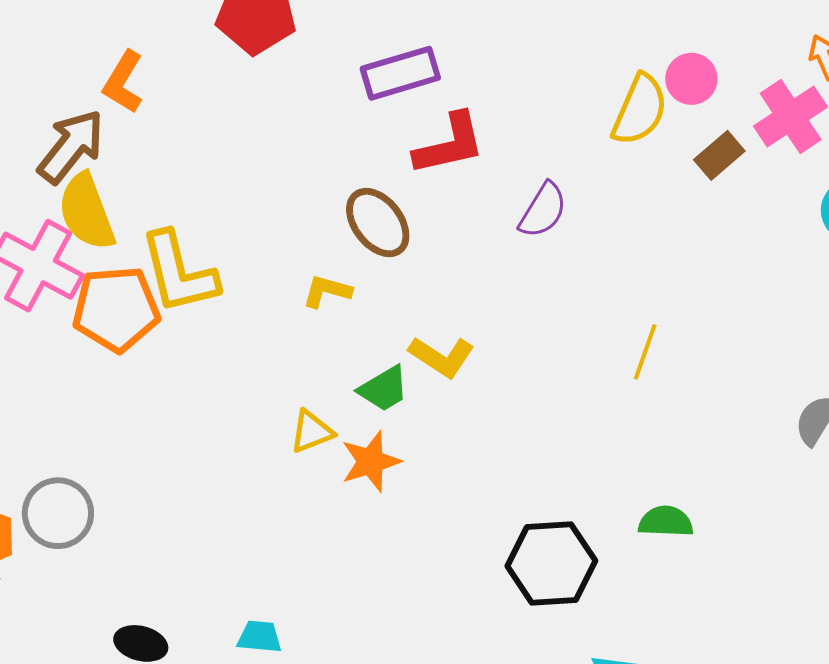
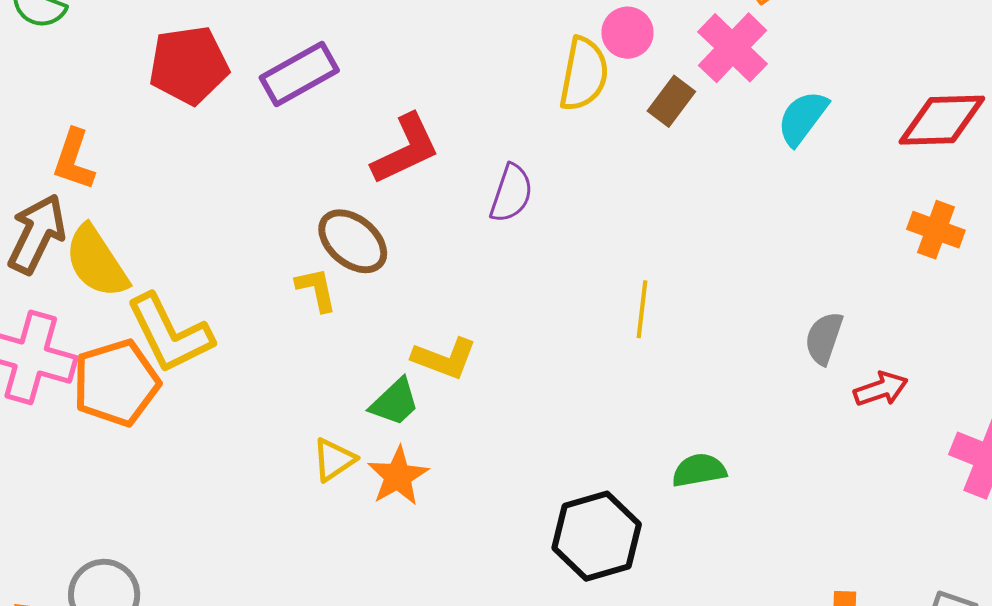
purple rectangle: (400, 73) -> (299, 74), moved
yellow semicircle: (87, 212) -> (96, 262), moved
yellow L-shape: (327, 291) -> (316, 289), moved, turned 75

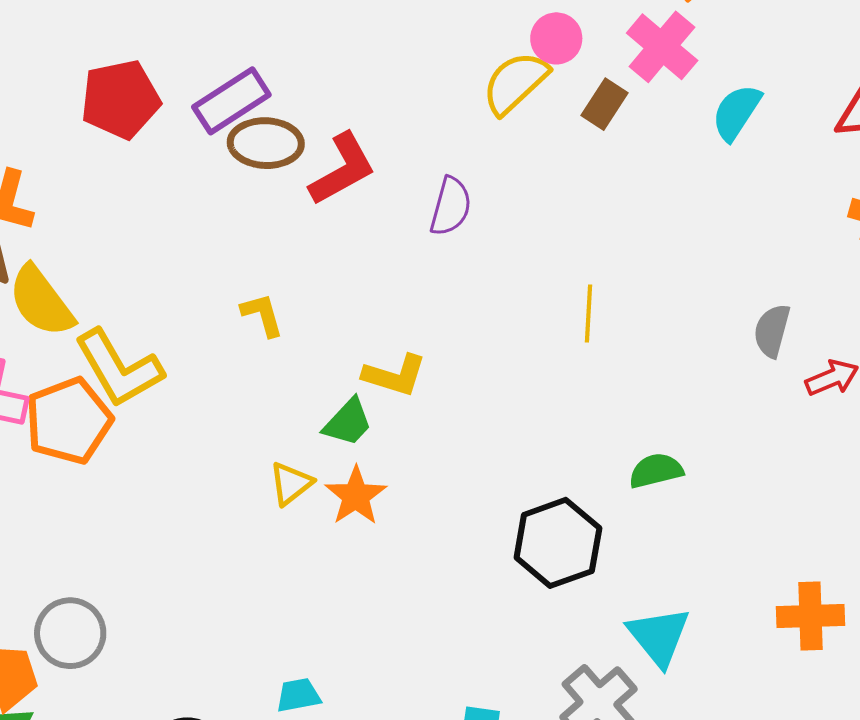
yellow semicircle: (584, 74) -> (515, 83), turned -140
brown ellipse: (353, 241) -> (266, 143), moved, turned -34

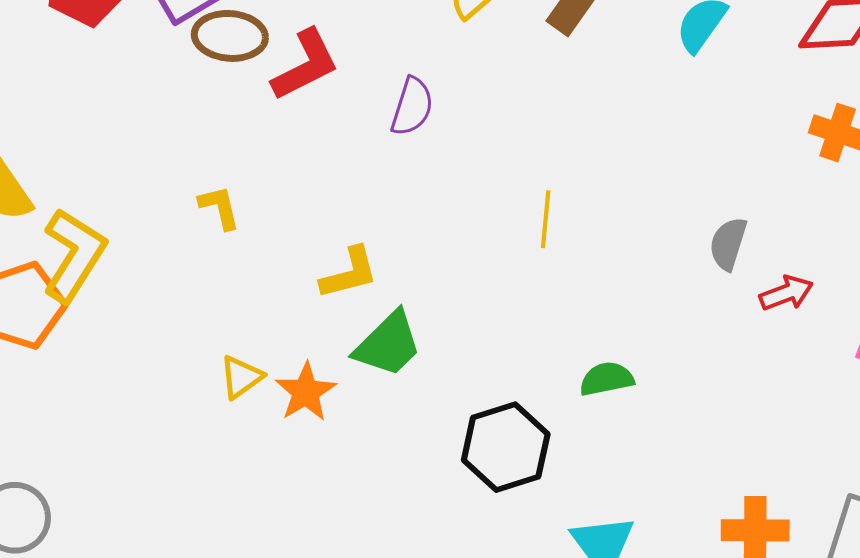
yellow L-shape: (119, 368) -> (74, 255), turned -120
yellow L-shape: (395, 375) -> (349, 273), turned -34
green trapezoid: (348, 422) -> (388, 344), moved, size x1.4

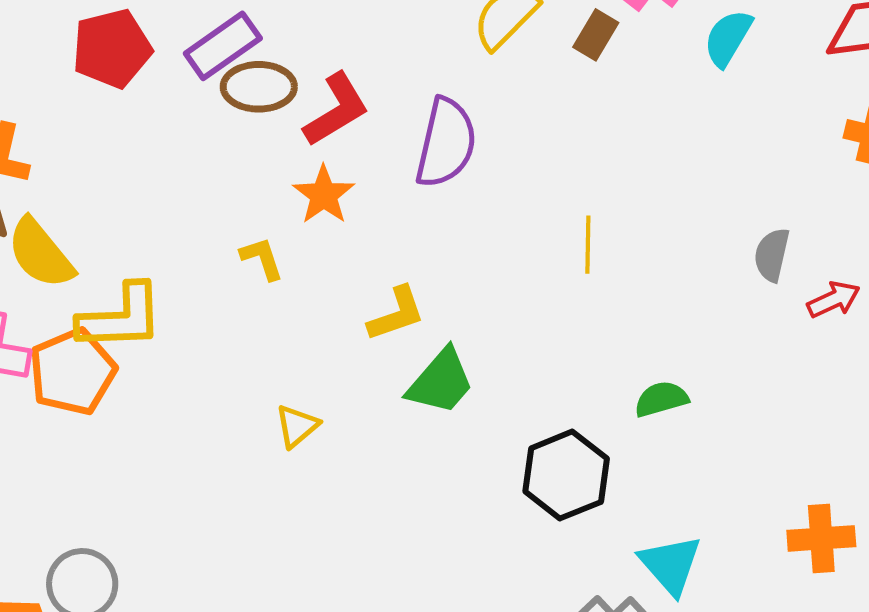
purple semicircle: (412, 107) -> (446, 143), size x1.5
yellow L-shape: (74, 255) -> (121, 318), turned 60
orange star: (306, 392) -> (324, 195), moved

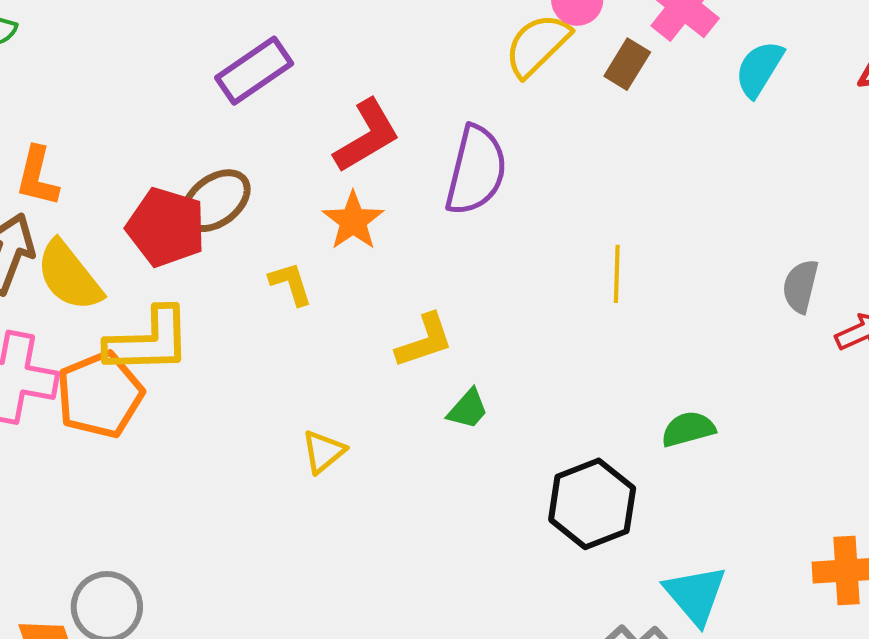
red pentagon: (112, 49) -> (166, 227), moved, turned 30
brown ellipse: (259, 87) -> (216, 201), moved, turned -38
green trapezoid: (441, 382) -> (468, 409), size x0.6

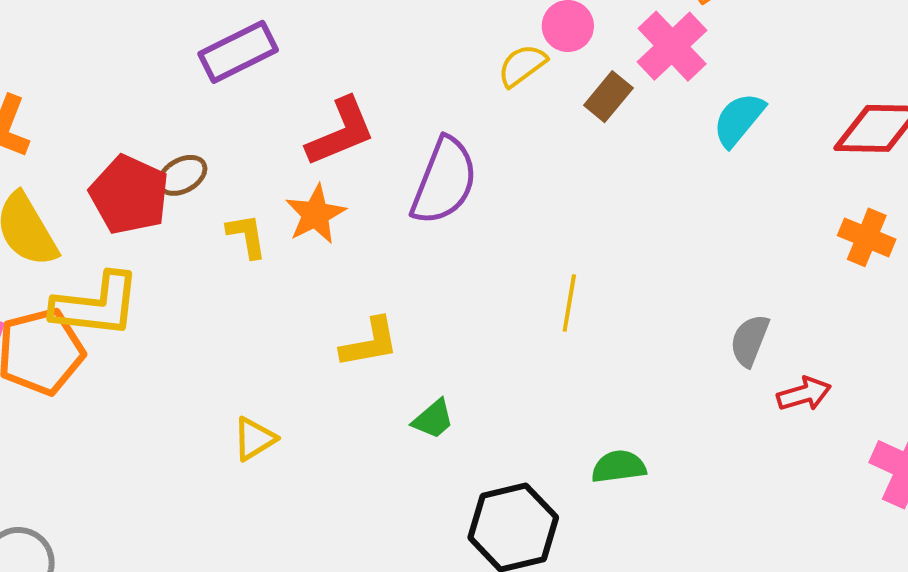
yellow semicircle: (537, 45) -> (522, 65), size x0.7
brown ellipse: (216, 201) -> (182, 175), size x0.7
yellow L-shape: (291, 284) -> (247, 236), moved
green trapezoid: (468, 409) -> (433, 419), moved

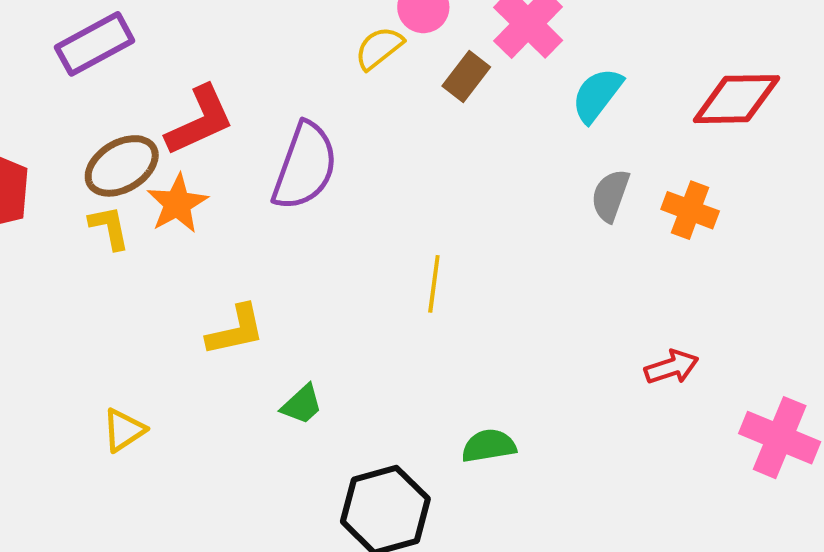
brown ellipse: (182, 175) -> (122, 166), moved, size x1.5
orange cross: (867, 237) -> (690, 210), moved
gray semicircle: (750, 340) -> (610, 195), moved

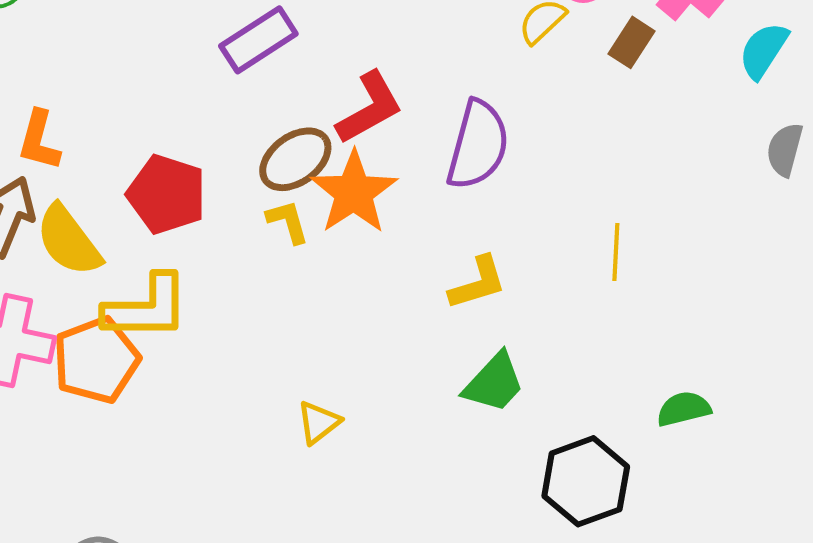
orange star: (177, 204) -> (354, 192), size x1.4
yellow L-shape: (236, 330) -> (478, 283), moved
green trapezoid: (302, 405) -> (494, 383), size x1.5

